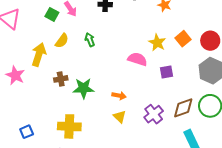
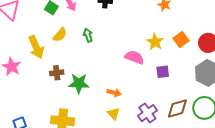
yellow arrow: (39, 55) -> (36, 47), turned 135

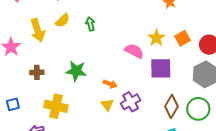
purple square: (163, 72) -> (161, 68), size x1.6
brown cross: (57, 73) -> (37, 72), moved
brown diamond: (177, 108) -> (171, 106), turned -50
purple cross: (147, 113) -> (131, 102), moved

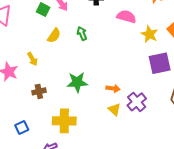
yellow arrow: (38, 30) -> (32, 59), moved, size x0.6
pink semicircle: (134, 51) -> (126, 17), moved

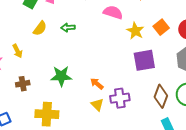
green arrow: (82, 33) -> (68, 27), turned -72
orange arrow: (113, 88) -> (97, 84), turned -152
purple cross: (137, 102) -> (120, 98), turned 30

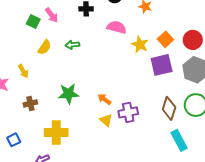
purple square: (144, 60) -> (162, 65), moved

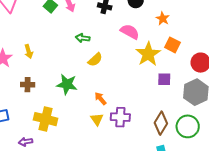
orange square: (165, 39) -> (172, 45), moved, turned -35
yellow star: (140, 44) -> (148, 54), size x1.4
yellow semicircle: (45, 47) -> (95, 60), moved
purple square: (162, 65) -> (164, 79), size x0.6

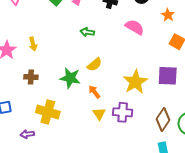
yellow star: (148, 54) -> (135, 82), moved
yellow semicircle: (95, 60) -> (95, 64), moved
purple square: (164, 79) -> (168, 76), size x1.5
orange arrow: (100, 99) -> (94, 92), moved

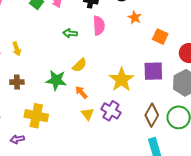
orange star: (168, 15) -> (135, 17), moved
pink semicircle: (135, 27) -> (99, 26), moved, turned 60
purple cross: (123, 112) -> (111, 111), turned 30

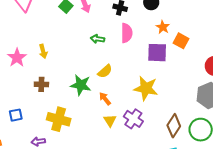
orange square: (160, 37) -> (181, 41), moved
purple square: (153, 71) -> (157, 53), moved
yellow star: (122, 80) -> (146, 88), turned -30

